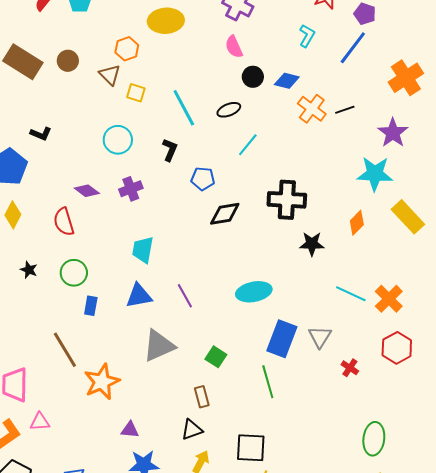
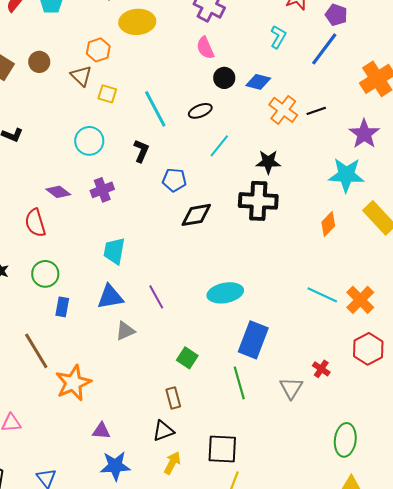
black star: (312, 244) -> (268, 162), moved
gray triangle: (320, 337) -> (291, 388), moved
gray triangle: (159, 346) -> (125, 331), moved, size x0.6

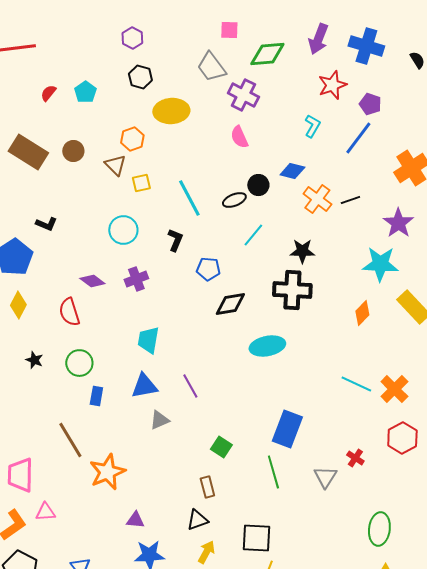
black circle: (224, 78) -> (258, 185), moved
yellow square: (107, 94) -> (141, 183), turned -30
cyan ellipse: (225, 293) -> (267, 346), moved

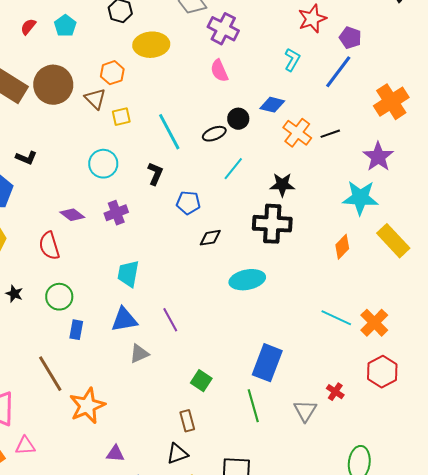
brown circle: (73, 151) -> (53, 85), size x1.8
black diamond: (230, 304) -> (210, 238), size x0.7

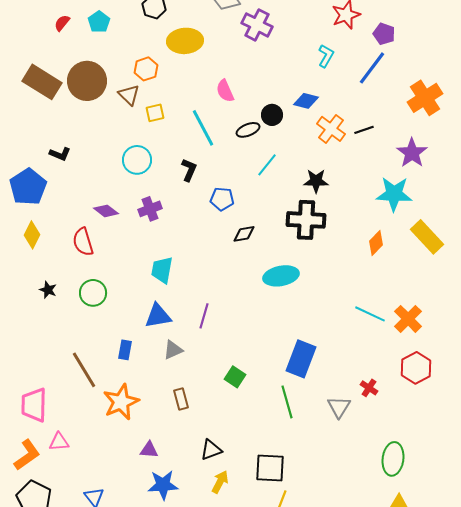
pink semicircle: (219, 71) -> (225, 91), moved
purple line: (170, 320) -> (204, 316), turned 45
blue rectangle: (76, 330) -> (125, 350), moved
brown rectangle: (187, 421) -> (181, 399), moved

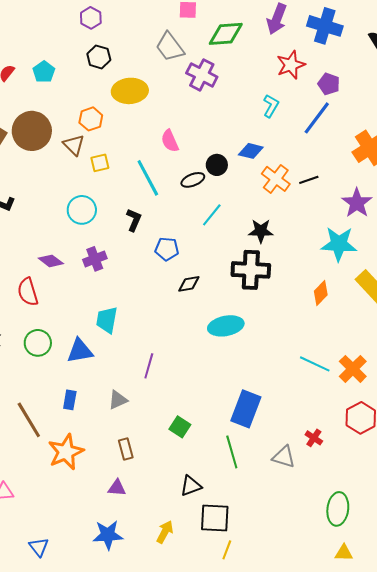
blue triangle: (158, 316) -> (80, 351), moved
gray triangle: (339, 407) -> (284, 457), turned -45
purple triangle: (149, 450) -> (117, 488), moved
black triangle: (211, 450) -> (191, 486), moved

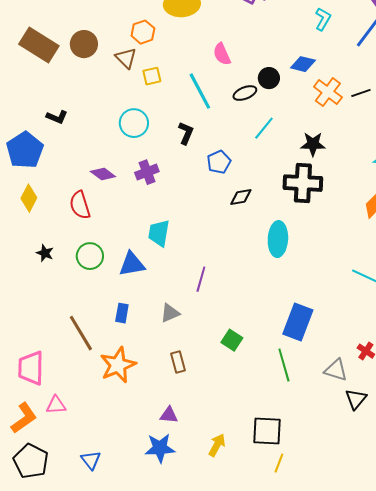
brown circle: (32, 131) -> (84, 44), size x0.7
blue pentagon: (167, 249) -> (219, 162), turned -30
cyan ellipse: (226, 326) -> (278, 239), turned -76
black triangle: (191, 486) -> (356, 399), moved, turned -30
purple triangle: (117, 488) -> (169, 415), moved

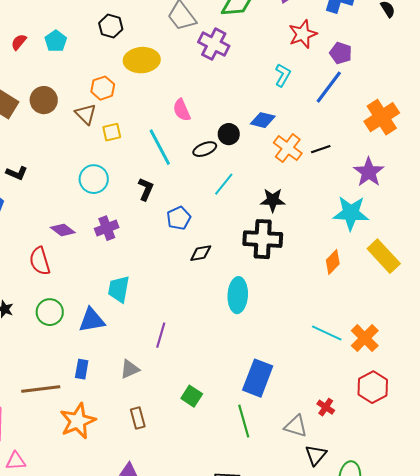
brown line: (81, 333) -> (41, 389), turned -66

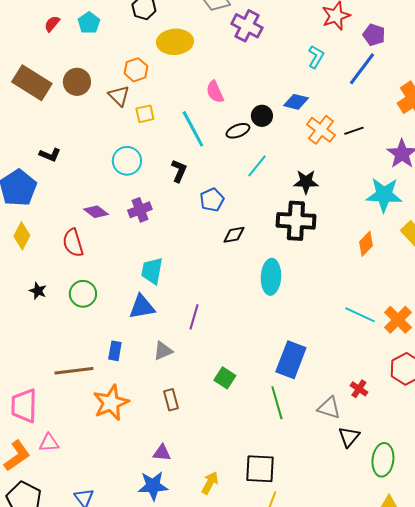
blue triangle: (92, 320) -> (142, 307), moved

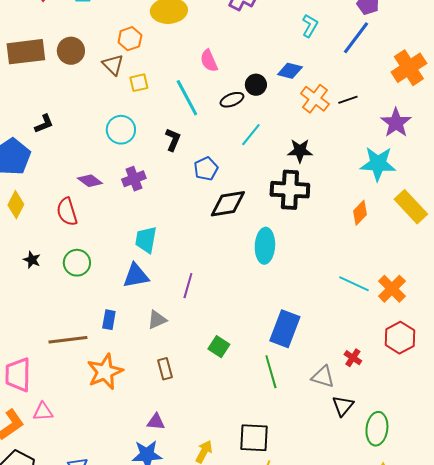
brown rectangle: (32, 83) -> (26, 52), turned -39
black L-shape: (50, 155) -> (44, 124), turned -45
black diamond: (234, 235) -> (228, 204), size x1.6

